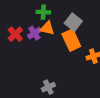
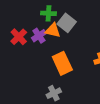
gray square: (73, 22) -> (67, 23), moved
orange rectangle: (71, 40) -> (62, 63), moved

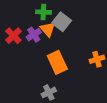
orange triangle: (53, 30) -> (48, 29), turned 35

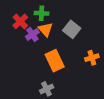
gray square: (62, 22) -> (72, 29), moved
red cross: (13, 36) -> (20, 21), moved

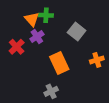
red cross: (20, 21) -> (17, 47), moved
orange triangle: (46, 29) -> (32, 19), moved

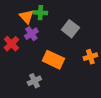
orange rectangle: (59, 63) -> (53, 60), turned -40
gray cross: (51, 91) -> (34, 81), moved

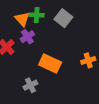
gray square: (70, 29) -> (63, 18), moved

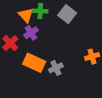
orange rectangle: (50, 64) -> (34, 63), moved
gray cross: (30, 85) -> (56, 68), moved

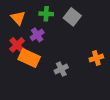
orange triangle: (26, 15) -> (18, 18), moved
orange rectangle: (34, 63) -> (29, 58), moved

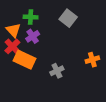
green cross: (46, 14) -> (31, 17), moved
orange triangle: (18, 18) -> (13, 30), moved

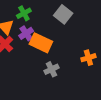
green cross: (31, 17) -> (24, 13), turned -32
orange rectangle: (25, 60) -> (41, 43), moved

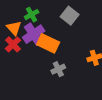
purple cross: (26, 33) -> (34, 34), size x1.5

